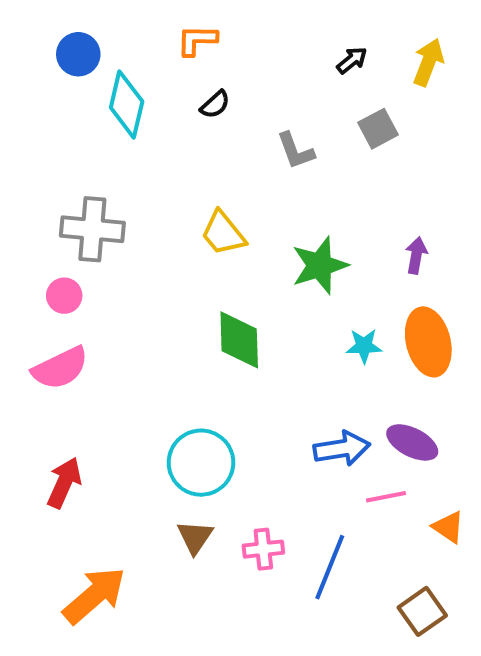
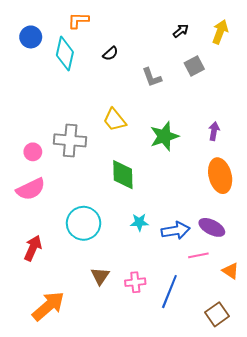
orange L-shape: (197, 40) -> (78, 20), moved
blue circle: (78, 54) -> (31, 37), moved
gray cross: (92, 229) -> (70, 140), moved
cyan star: (364, 346) -> (139, 222), moved
cyan circle: (201, 463) -> (84, 223), moved

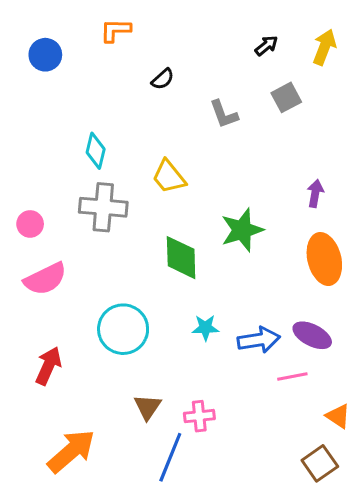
cyan diamond: (65, 54) -> (96, 151), moved, size x0.7
green star: (164, 136) -> (242, 230), moved
pink circle: (33, 152) -> (30, 224), moved
orange triangle: (230, 271) -> (338, 416), moved
blue line: (169, 292) -> (170, 457), moved

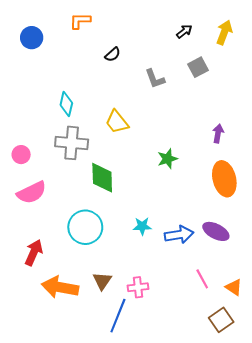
green star: (242, 230) -> (167, 159), size x0.7
green diamond: (181, 258) -> (102, 178), moved
pink line: (292, 376) -> (202, 279), moved, turned 72
orange arrow: (71, 451) -> (60, 287), moved, turned -129

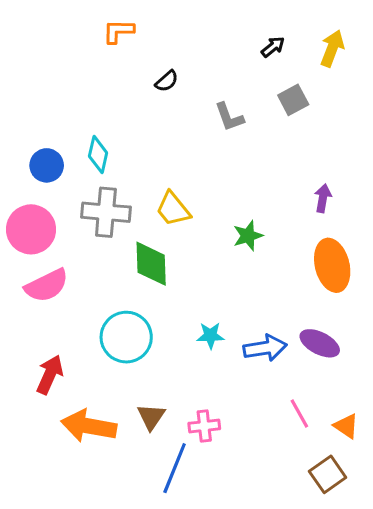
blue circle: (32, 38) -> (47, 165), moved
yellow trapezoid: (117, 122) -> (173, 209), moved
pink circle: (21, 155) -> (31, 229), size x1.8

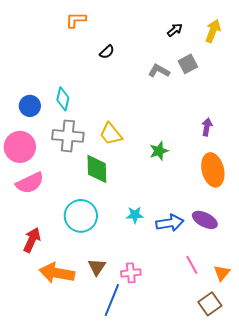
gray L-shape: (229, 117) -> (159, 71), moved, turned 140
orange triangle: (346, 426) -> (222, 273), turned 36

